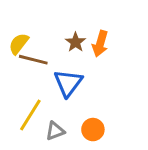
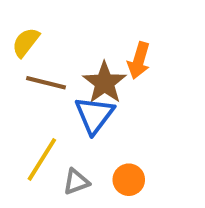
brown star: (75, 42) -> (105, 83), moved, size x1.5
yellow semicircle: (19, 44) -> (26, 42), moved

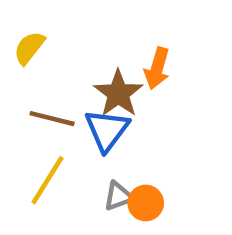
brown line: (46, 83) -> (52, 119), moved
gray triangle: (76, 182) -> (118, 196), moved

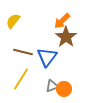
orange arrow: (157, 68) -> (62, 21), moved, turned 30
brown star: (118, 93) -> (66, 37), moved

